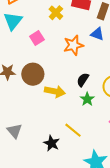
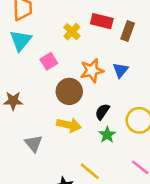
blue triangle: (97, 34) -> (120, 70), moved, turned 48
brown circle: (33, 74) -> (69, 91), moved
gray triangle: (14, 131) -> (34, 143), moved

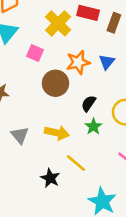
yellow cross: (72, 32) -> (58, 23), size x1.5
pink square: (49, 61) -> (35, 53), turned -35
yellow arrow: (69, 125) -> (57, 133), moved

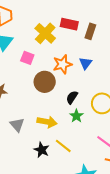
black star: (50, 178) -> (42, 150), moved

